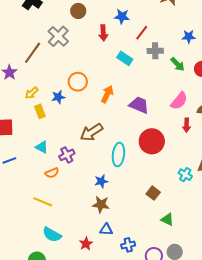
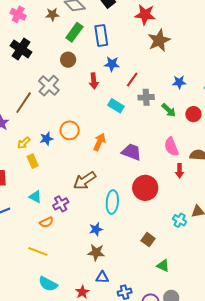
blue star: (58, 97) -> (46, 139), moved
pink semicircle: (179, 101) -> (171, 147), turned 120

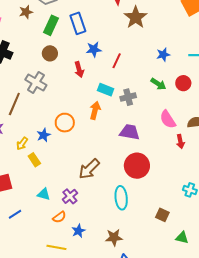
gray cross: (146, 97) -> (128, 97), moved
orange arrow: (99, 142) -> (95, 110), moved
red circle: (145, 188) -> (137, 166), moved
cyan ellipse: (112, 202) -> (121, 198), moved
blue star: (96, 229) -> (78, 231), moved

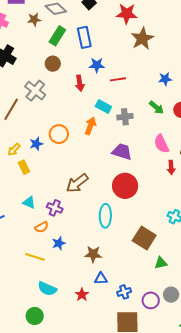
red line: (117, 61) -> (118, 79), turned 49
purple cross: (70, 196) -> (55, 208), turned -35
brown square: (162, 215) -> (144, 238), size x1.6
green triangle: (182, 238) -> (161, 263), turned -32

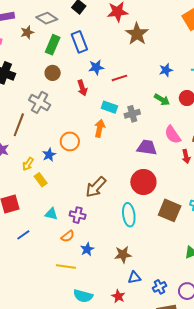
purple trapezoid: (122, 152) -> (147, 147), moved
brown square: (144, 238) -> (170, 210), moved

